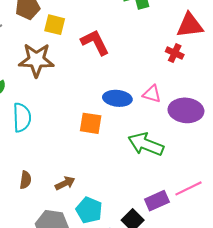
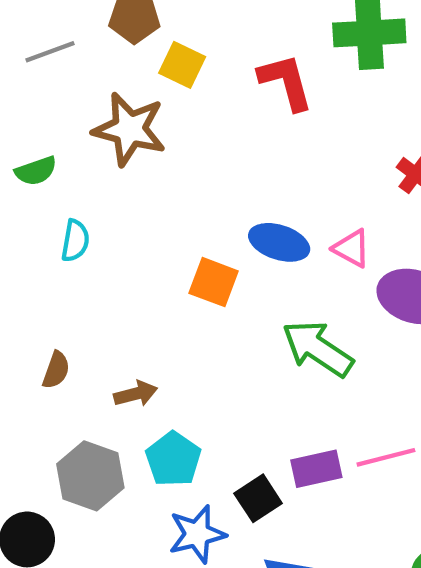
red L-shape: (95, 42) -> (286, 82), moved
cyan semicircle: (22, 117) -> (75, 241), size x0.7

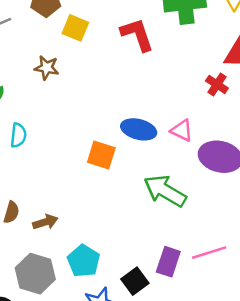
brown star: (130, 129) -> (47, 68), size x0.6
brown arrow: (136, 394) -> (45, 222), moved
purple rectangle: (316, 469) -> (168, 262), turned -56

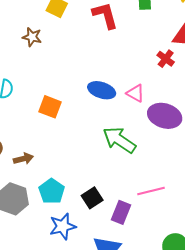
orange square: (101, 155) -> (50, 107), moved
purple rectangle: (168, 262) -> (121, 212), moved
black square: (135, 281) -> (92, 198), moved

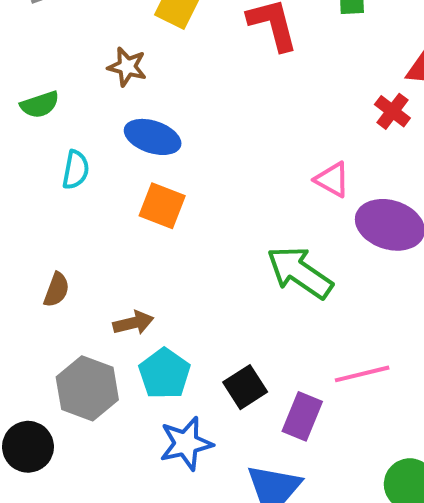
blue ellipse: (102, 90) -> (153, 137), moved
brown arrow: (23, 159) -> (133, 323), moved

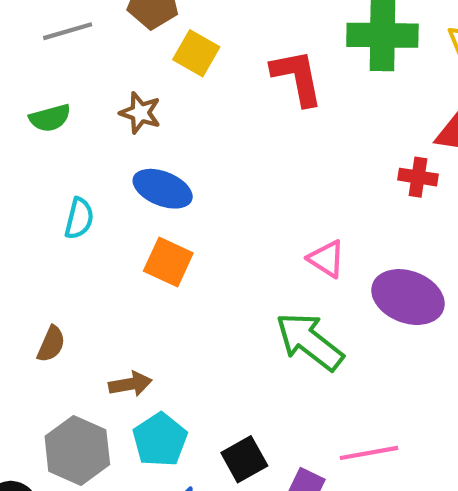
green semicircle: (40, 105) -> (50, 118), moved
red cross: (392, 111) -> (418, 177), turned -32
pink triangle: (332, 180) -> (327, 259), moved

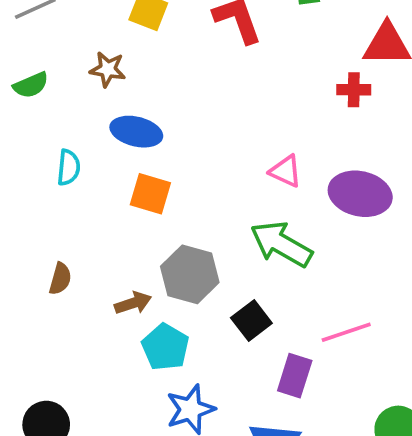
gray hexagon: (77, 450) -> (190, 274), moved
black square: (244, 459) -> (251, 321), moved

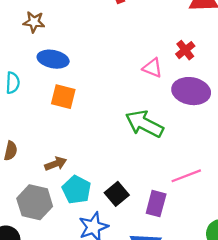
red cross: (354, 90) -> (185, 50), moved, turned -36
pink triangle: (286, 171) -> (152, 68), moved
gray hexagon: (190, 274) -> (35, 202), moved
black square: (251, 321) -> (117, 194), moved

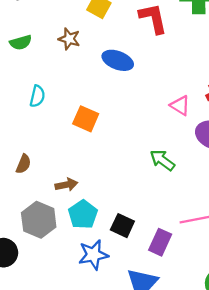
blue ellipse: (53, 59) -> (118, 60), moved
green arrow: (144, 124) -> (162, 160), size x0.7
black square: (117, 194) -> (122, 226), turned -35

